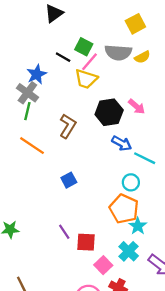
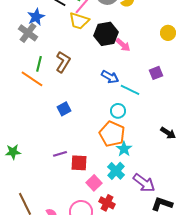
green line: (27, 111) -> (39, 64), moved
black hexagon: (109, 112) -> (106, 34), moved
purple line: (64, 232) -> (60, 154), turned -72

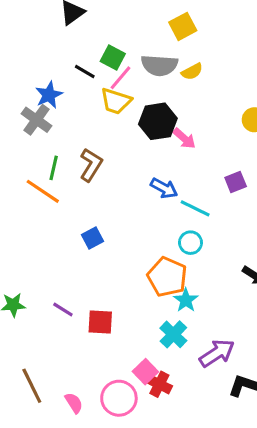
cyan circle: (118, 111) -> (190, 243), moved
purple line: (60, 154) -> (63, 310), moved, turned 48
red square: (79, 163) -> (100, 322), moved
pink square: (94, 183) -> (145, 372), moved
purple arrow: (144, 183) -> (217, 353), turned -70

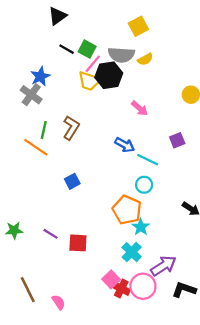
black line: (85, 72) -> (67, 49), moved
black hexagon: (158, 121) -> (109, 75), moved
pink circle: (119, 398) -> (143, 286), moved

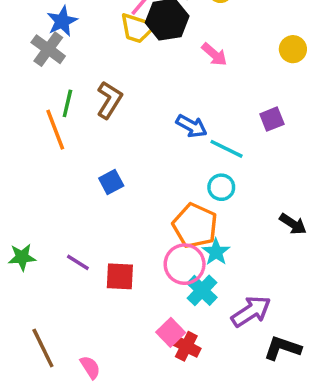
pink arrow: (140, 108) -> (214, 54), moved
orange line: (36, 147) -> (55, 130), turned 35
pink circle: (143, 286) -> (185, 264), moved

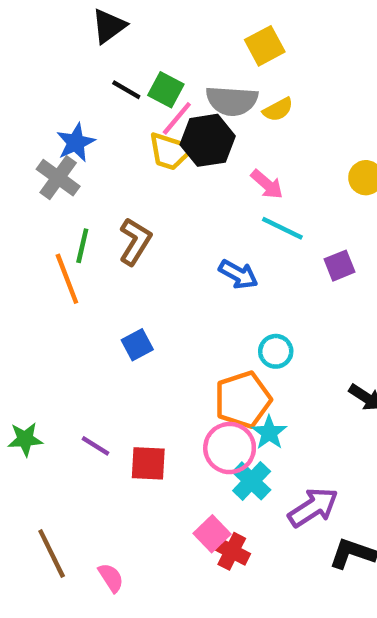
cyan line: (227, 149) -> (282, 228), moved
orange pentagon: (195, 226) -> (243, 400), turned 30

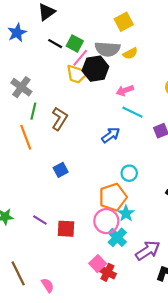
blue star: (76, 143) -> (17, 33), moved
pink arrow: (267, 184) -> (125, 90), turned 119
green line: (82, 246) -> (33, 111), moved
blue arrow: (238, 274) -> (111, 135), turned -66

